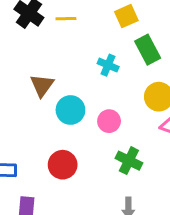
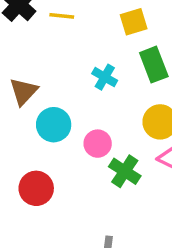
green cross: (129, 161) -> (125, 171), moved

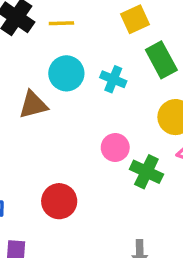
brown triangle: (24, 91) -> (33, 105), turned 40
cyan circle: (54, 125) -> (66, 73), moved

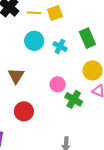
yellow square: (135, 19) -> (55, 13), moved
brown triangle: (33, 105) -> (16, 76), moved, turned -48

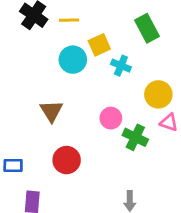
yellow square: (55, 13) -> (99, 45), moved
green rectangle: (87, 38) -> (147, 28), moved
cyan cross: (60, 46) -> (121, 66), moved

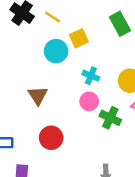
yellow line: (69, 20) -> (53, 17), turned 35
cyan cross: (121, 66) -> (91, 76), moved

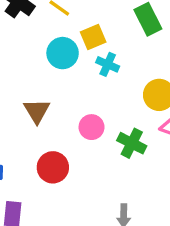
cyan cross: (91, 76) -> (108, 64), moved
pink circle: (89, 101) -> (92, 127), moved

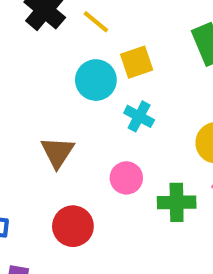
cyan cross: (108, 64) -> (139, 116), moved
green cross: (132, 143) -> (177, 202), turned -32

